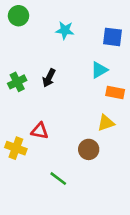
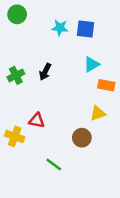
blue square: (112, 37) -> (85, 29), moved

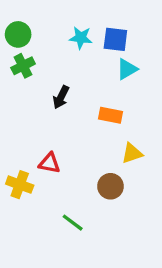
green circle: (17, 14) -> (18, 34), moved
cyan triangle: (92, 64) -> (127, 69), moved
green cross: (16, 75) -> (23, 66), moved
orange rectangle: (106, 85) -> (110, 115), moved

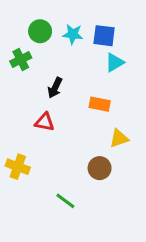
green circle: (18, 34) -> (40, 31), moved
red triangle: (49, 163) -> (45, 122), moved

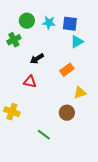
black arrow: (55, 88) -> (37, 59), turned 32
orange rectangle: (100, 104) -> (67, 70), turned -48

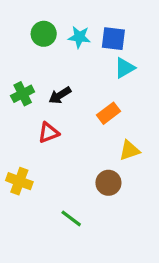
green cross: (14, 40) -> (23, 94), moved
red triangle: (30, 82) -> (49, 133), turned -32

